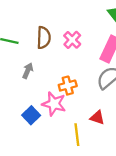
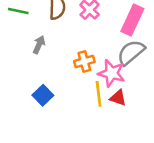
pink star: (54, 104) -> (112, 73), moved
yellow line: (77, 135) -> (99, 94), moved

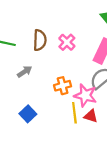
gray arrow: (39, 45) -> (25, 72), turned 32

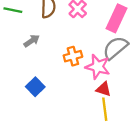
yellow line: (74, 113) -> (105, 109), moved

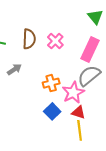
pink star: (98, 67) -> (73, 93), turned 30
blue square: (35, 87) -> (52, 111), moved

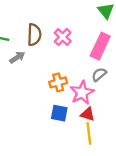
gray arrow: (14, 69) -> (17, 57), moved
gray semicircle: (89, 76) -> (99, 74), size x0.6
blue square: (52, 111) -> (59, 113), turned -35

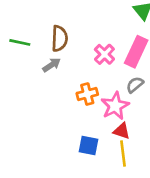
pink cross: (63, 37) -> (104, 54), moved
gray arrow: (17, 57) -> (52, 65), moved
blue square: (59, 113) -> (89, 146), moved

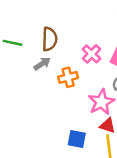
orange cross: (87, 94) -> (68, 77), moved

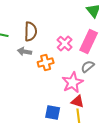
gray arrow: (42, 64) -> (25, 52), turned -136

